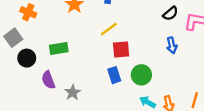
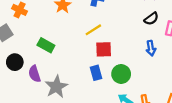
green rectangle: (59, 49) -> (46, 45), turned 35
black circle: (27, 58) -> (15, 62), moved
gray star: (73, 93) -> (56, 87), size x1.5

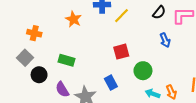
yellow line: (93, 30) -> (122, 16), moved
black circle: (15, 62) -> (39, 75), moved
blue rectangle: (96, 73) -> (111, 83), moved

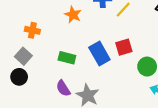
black circle: (39, 75) -> (19, 77), moved
blue rectangle: (111, 83) -> (99, 53), moved, size x1.5

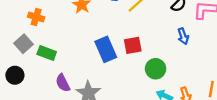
green rectangle: (67, 58) -> (47, 53), moved
black circle: (19, 77) -> (15, 75), moved

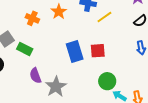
orange cross: (36, 17) -> (32, 18), moved
green circle: (156, 69) -> (107, 81), moved

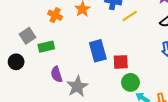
green rectangle: (25, 49) -> (46, 47), turned -42
red square: (98, 51) -> (121, 62), moved

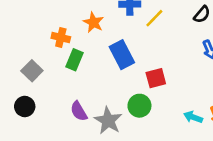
green rectangle: (46, 47) -> (74, 60), moved, turned -42
blue rectangle: (98, 51) -> (122, 55), moved
green circle: (130, 82) -> (139, 106), moved

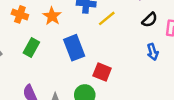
orange cross: (61, 38) -> (20, 14), moved
red square: (156, 78) -> (102, 72), turned 30

